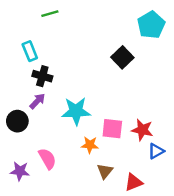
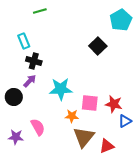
brown triangle: (105, 171) -> (84, 137), size x1.6

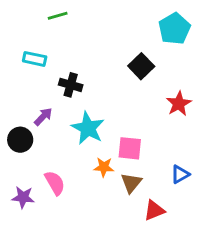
cyan rectangle: (24, 41) -> (35, 59), turned -56
black cross: (34, 61) -> (71, 85), moved
cyan star: (61, 89) -> (88, 128), turned 30
red star: (114, 104) -> (179, 104), moved, turned 30
brown triangle: (84, 137) -> (131, 183), moved, size x0.7

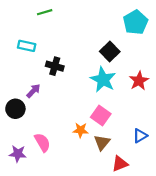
cyan star: (88, 128) -> (103, 80), moved
pink square: (130, 148) -> (101, 116), turned 30

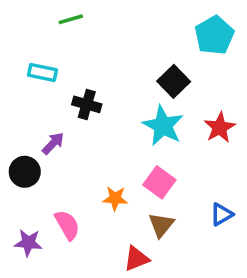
orange star: (81, 130) -> (115, 198), moved
red triangle: (120, 164) -> (136, 259), moved

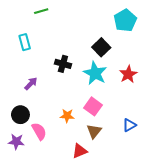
cyan rectangle: (42, 73) -> (25, 42), turned 63
black cross: (87, 104) -> (63, 64), moved
black circle: (25, 172) -> (20, 115), moved

